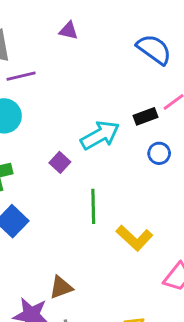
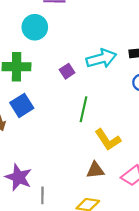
brown triangle: (61, 287) -> (95, 170), moved

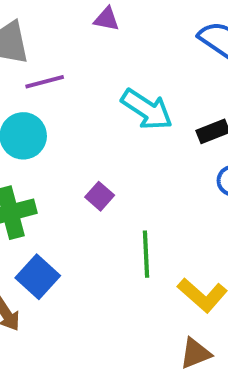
cyan arrow: (101, 59) -> (147, 109), moved, turned 64

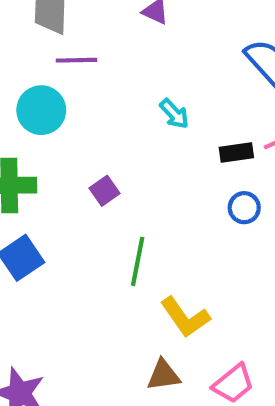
cyan arrow: (147, 109) -> (174, 114), size x0.6

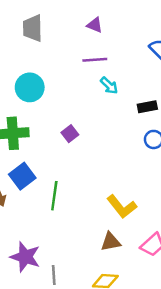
purple line: (76, 60) -> (95, 60), moved
green line: (138, 261) -> (54, 196), moved

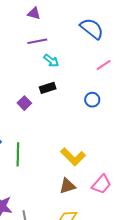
black rectangle: (147, 107) -> (48, 88), moved

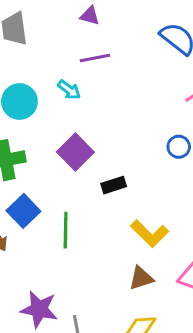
cyan arrow: (51, 61) -> (69, 90), moved
black rectangle: (48, 88) -> (114, 185), moved
purple square: (24, 103) -> (75, 152), size x1.6

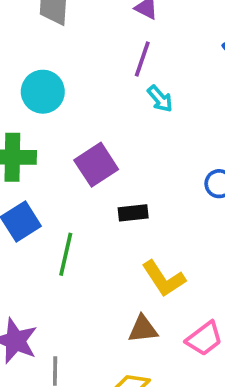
purple line: (95, 58) -> (142, 59), turned -72
cyan arrow: (69, 90) -> (160, 99), moved

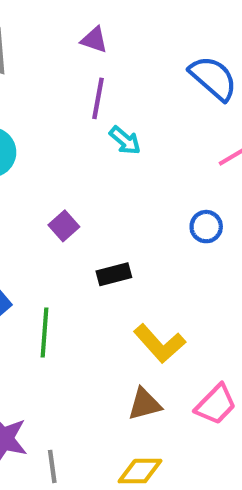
purple square: (96, 165) -> (64, 226), size x0.6

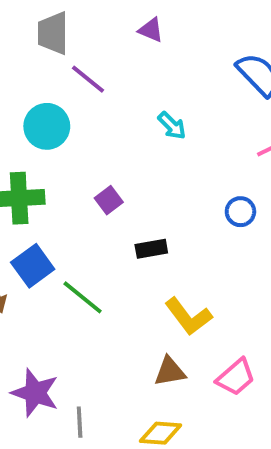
purple line: (98, 98) -> (88, 79), moved, turned -66
green line: (45, 332) -> (83, 297), turned -60

